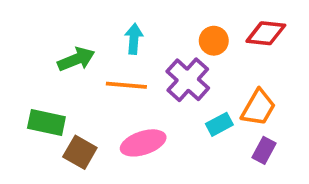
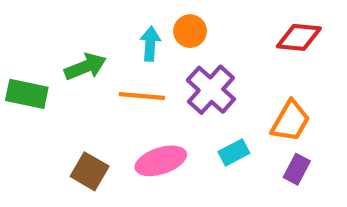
orange circle: (214, 41) -> (190, 31), moved
green rectangle: (46, 122) -> (27, 94), moved
cyan rectangle: (219, 124) -> (234, 152), moved

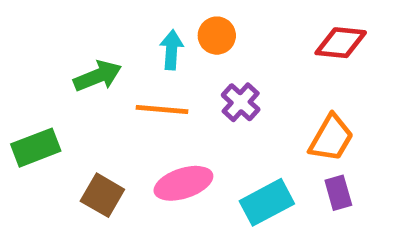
purple cross: (211, 90) -> (241, 102), size x0.7
green rectangle: (27, 94) -> (36, 148), moved, turned -33
cyan rectangle: (234, 152) -> (267, 202), moved, size x1.5
purple rectangle: (297, 169) -> (338, 193), turned -44

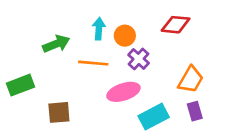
orange circle: (217, 36) -> (125, 36), moved
red diamond: (341, 43) -> (176, 25), moved
pink ellipse: (183, 183) -> (123, 92), moved
brown square: (102, 195) -> (59, 112), turned -35

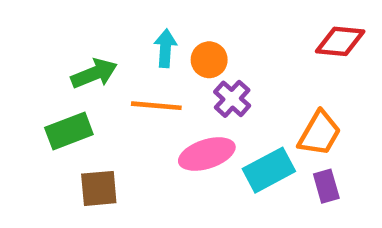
red diamond: (176, 25) -> (340, 41), moved
green rectangle: (21, 85) -> (69, 131), moved
cyan rectangle: (154, 117) -> (269, 170), moved

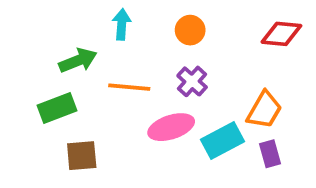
cyan arrow: (165, 48) -> (122, 24), moved
orange circle: (209, 60) -> (190, 30), moved

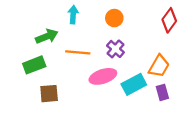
red diamond: (281, 34) -> (169, 20), turned -60

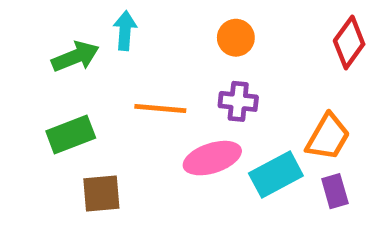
cyan arrow: (73, 15) -> (125, 31), moved
green arrow: (47, 36) -> (75, 57), moved
purple cross: (115, 49) -> (238, 101), turned -36

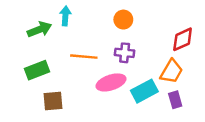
red diamond: (349, 42) -> (183, 39), moved, turned 30

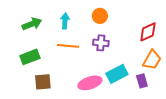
cyan arrow: (65, 16) -> (65, 21), moved
orange trapezoid: (171, 71) -> (152, 60), moved
pink ellipse: (111, 82) -> (90, 83), moved

